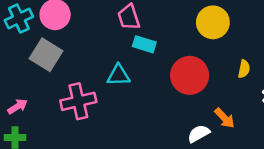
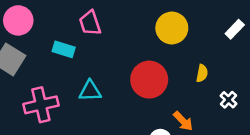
cyan rectangle: (144, 44) -> (64, 49), moved
cyan triangle: (118, 75) -> (90, 91), moved

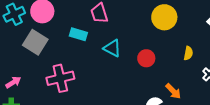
red circle: (149, 80) -> (146, 58), size x0.6
cyan triangle: (90, 91) -> (112, 48), moved, turned 30

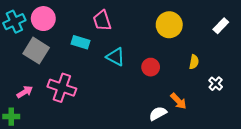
pink cross: (60, 78) -> (62, 88), turned 32
pink arrow: (13, 82) -> (25, 92), moved

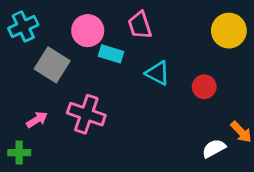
pink circle: (43, 19) -> (88, 31), moved

